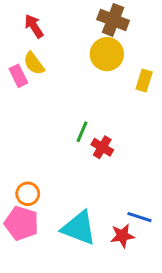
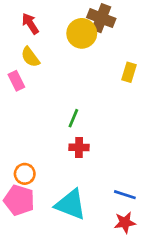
yellow circle: (107, 54) -> (82, 33), moved
pink rectangle: (18, 76) -> (16, 81), moved
red cross: (102, 147) -> (79, 147), moved, turned -30
red star: (122, 236) -> (125, 223), moved

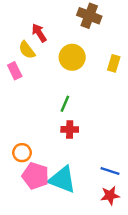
red arrow: (30, 24) -> (39, 33), moved
yellow circle: (82, 33) -> (72, 57), moved
pink pentagon: (19, 200) -> (35, 176), moved

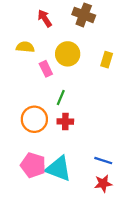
red arrow: (39, 33) -> (45, 18), moved
yellow semicircle: (27, 50) -> (25, 47), turned 132
pink rectangle: (15, 71) -> (46, 69), moved
orange circle: (22, 153) -> (34, 119), moved, size x1.5

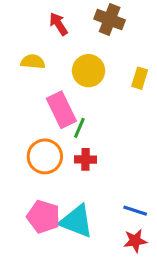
pink rectangle: (46, 69) -> (61, 110), moved, size x1.6

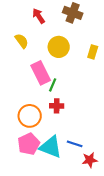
yellow semicircle: (33, 62) -> (22, 41), turned 49
orange circle: (45, 156) -> (30, 116), moved
blue line: (135, 211) -> (75, 144), moved
pink pentagon: (43, 217) -> (29, 144), turned 30

